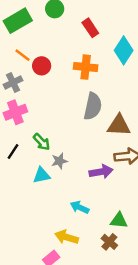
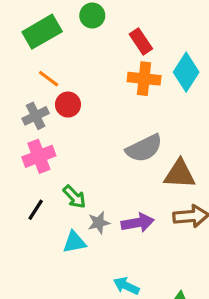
red circle: (42, 66) -> (68, 105), moved
orange cross: (86, 67) -> (144, 79), moved
gray semicircle: (93, 106) -> (144, 148), turned 52
purple arrow: (101, 172) -> (138, 223), moved

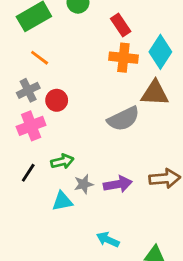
red circle: (68, 105) -> (57, 100), moved
brown triangle: (180, 174) -> (155, 93), moved
green arrow: (74, 197) -> (62, 161), turned -60

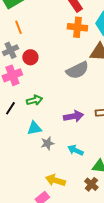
orange line: (40, 58) -> (18, 27), turned 32
gray star: (84, 184) -> (47, 143), moved
cyan arrow: (108, 240) -> (75, 150), moved

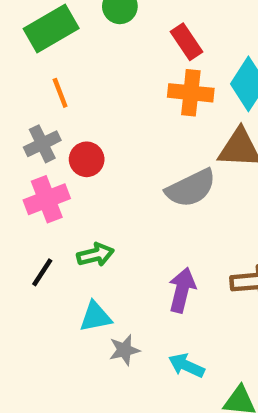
purple arrow: (73, 116) -> (182, 290), turned -66

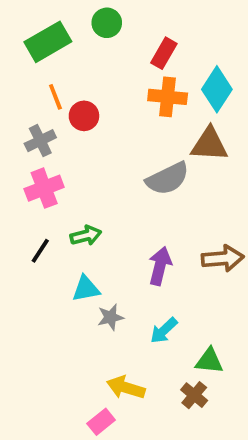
red rectangle: (186, 42) -> (164, 53), turned 64
red circle: (87, 159) -> (84, 116), moved
cyan arrow: (186, 366) -> (164, 331), turned -68

